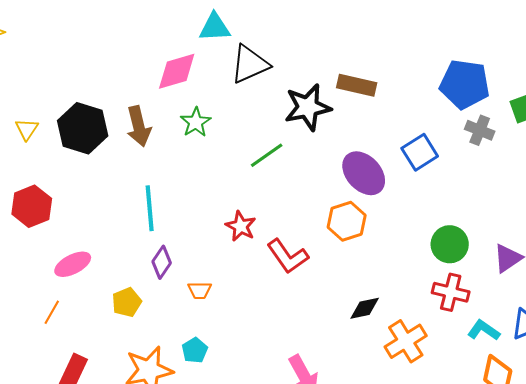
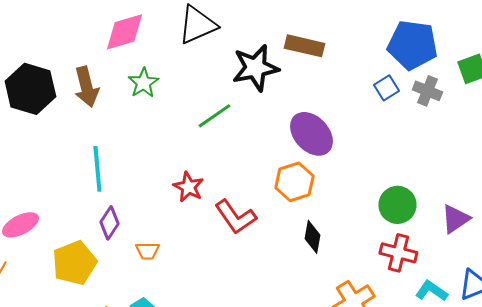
blue square: (420, 152) -> (386, 88), moved, size x0.7
yellow pentagon: (127, 302) -> (74, 263), size x1.5
black diamond: (365, 308) -> (312, 237), moved, turned -68

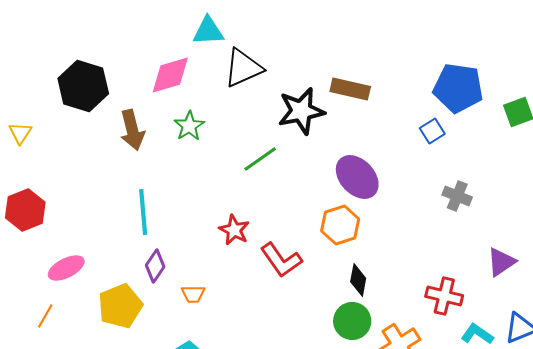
black hexagon: (30, 89) -> (83, 86), moved
gray cross: (427, 91) -> (457, 196), moved
green circle: (397, 205) -> (352, 321), moved

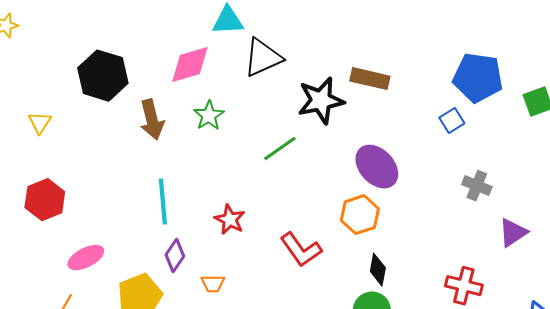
red star: (234, 230) -> (230, 220), moved
purple triangle: (501, 262) -> (513, 233), moved

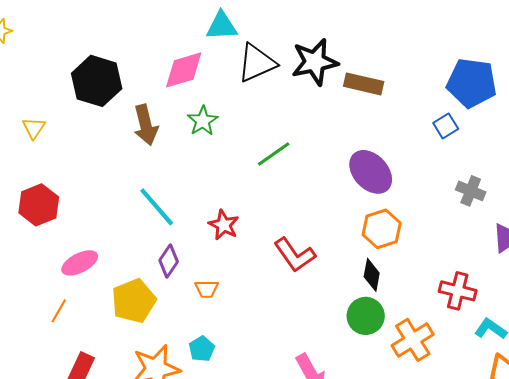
black star: (321, 101) -> (315, 62), moved
cyan line: (163, 202) -> (157, 207), turned -36
orange hexagon: (360, 215) -> (382, 229), moved

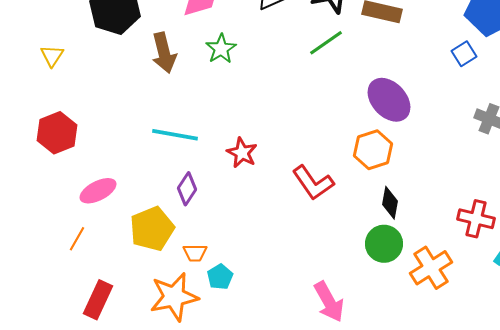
green line: (274, 154) -> (326, 43), moved
cyan line: (157, 207) -> (175, 135), turned -39
orange hexagon: (382, 229) -> (373, 150), moved
orange trapezoid: (207, 289) -> (195, 253), moved

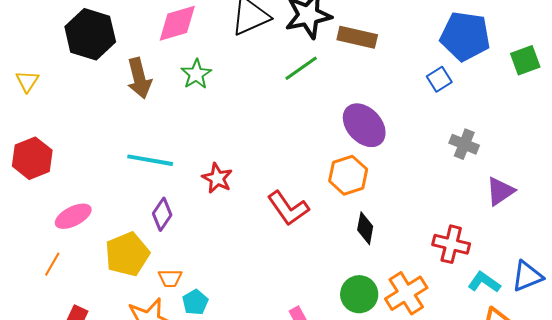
green circle: (384, 244) -> (359, 294), moved

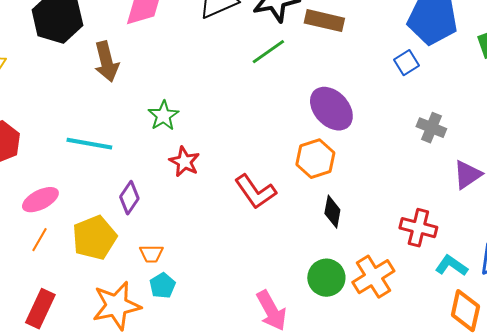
green star: (196, 74) -> (163, 116), moved
cyan line: (150, 160) -> (89, 144), moved
orange line: (52, 264) -> (39, 240), moved
orange trapezoid: (170, 278) -> (151, 254), moved

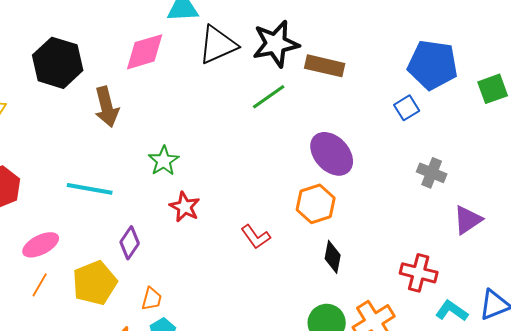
red L-shape: (255, 192) -> (256, 237), size x0.7
orange trapezoid: (151, 254) -> (152, 299), turned -75

